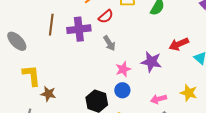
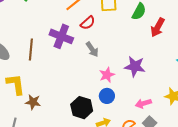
brown line: (51, 25) -> (31, 50), moved
purple cross: (79, 29) -> (61, 36), turned 30
red arrow: (179, 44) -> (158, 27), moved, turned -36

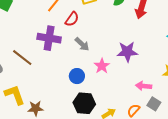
brown line: (31, 50) -> (22, 58), turned -45
blue circle: (107, 96) -> (77, 76), moved
pink arrow: (143, 103) -> (144, 86), turned 35

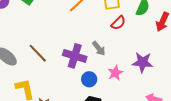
red semicircle: (72, 19) -> (118, 23), moved
purple cross: (49, 38) -> (75, 56), moved

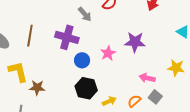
gray arrow: (99, 48) -> (85, 14), moved
brown line: (38, 53) -> (30, 36), turned 55

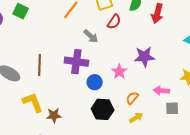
gray square: (155, 97) -> (172, 108), turned -32
yellow arrow: (109, 101) -> (136, 118), moved
orange semicircle: (134, 101) -> (132, 98), moved

